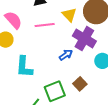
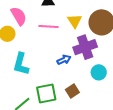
purple cross: (84, 39) -> (85, 47), turned 30

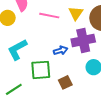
cyan L-shape: (21, 64) -> (17, 50), turned 40
green square: (46, 93) -> (41, 70), moved

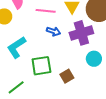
blue arrow: (61, 50) -> (53, 31), moved, turned 40

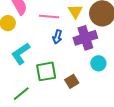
blue arrow: (53, 31) -> (57, 37), turned 88

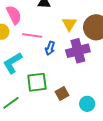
pink line: (49, 17) -> (32, 36), moved
cyan circle: (98, 63) -> (87, 104), moved

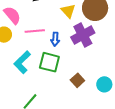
green square: (37, 82) -> (49, 62), moved, turned 35

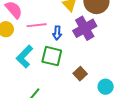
cyan circle: (104, 84) -> (106, 87), moved

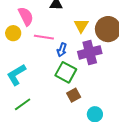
green square: (52, 56) -> (66, 72), moved
cyan L-shape: (25, 57) -> (16, 75), moved

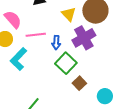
green square: (66, 72) -> (66, 63), turned 30
cyan L-shape: (16, 75) -> (18, 59), moved

